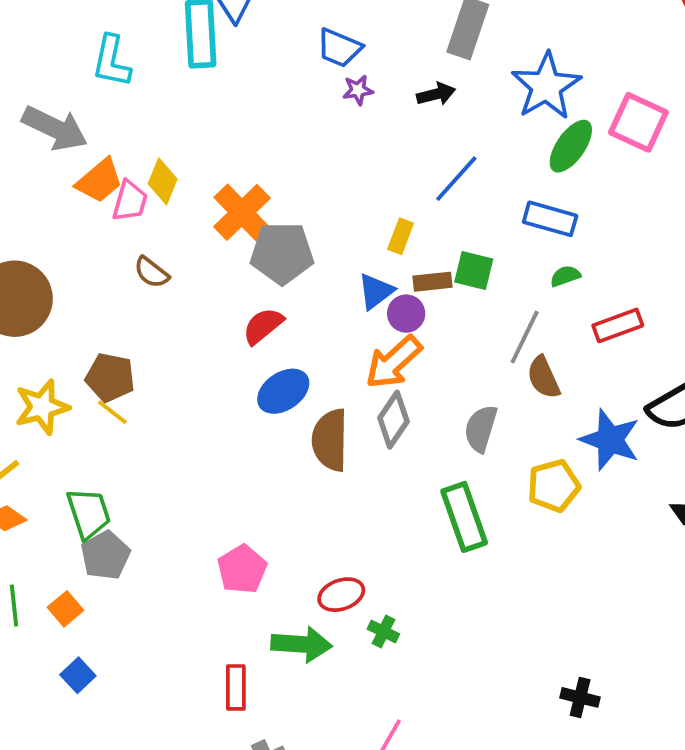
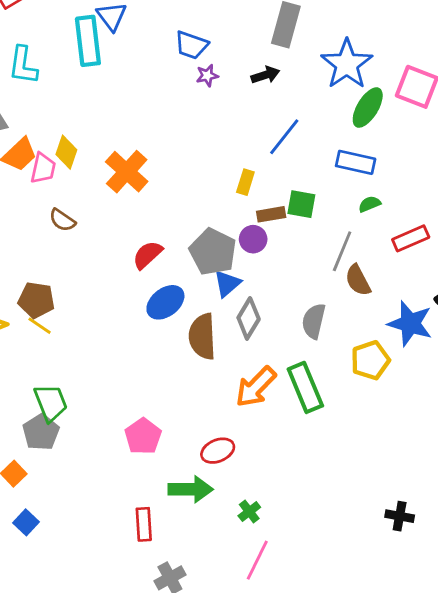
gray pentagon: (282, 253) -> (213, 252), moved, turned 30
blue triangle: (376, 291) -> (227, 284), moved
orange arrow: (394, 362) -> (256, 387), moved
green trapezoid: (89, 513) -> (51, 403), moved
green cross: (383, 631) -> (249, 512), moved, turned 30

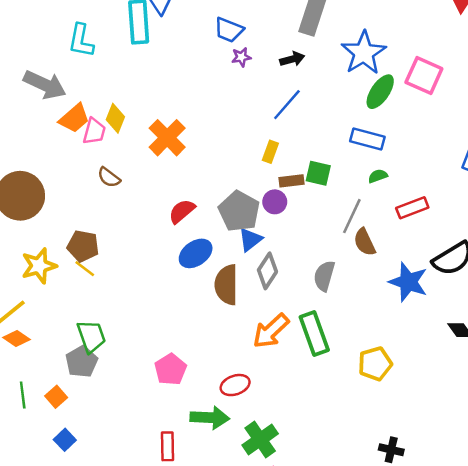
blue line: (284, 137) -> (287, 105), moved
yellow pentagon: (370, 360) -> (375, 364), moved
green cross: (249, 512) -> (260, 439), size x1.8

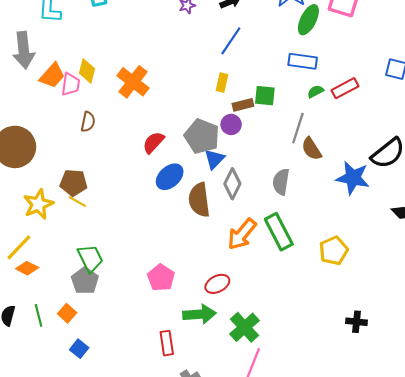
gray arrow: (45, 85) -> (24, 50), turned 66
brown semicircle: (109, 177) -> (88, 122), turned -108
red rectangle: (412, 208) -> (345, 88), moved

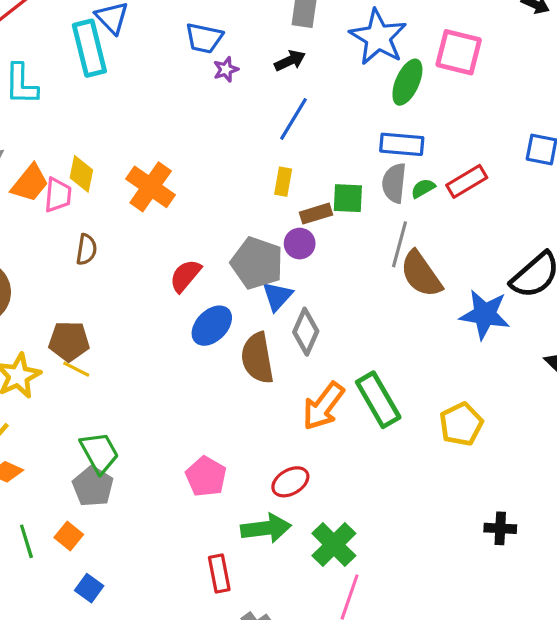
brown semicircle: (311, 149) -> (421, 274), size x1.4
gray semicircle: (281, 182) -> (394, 183), moved

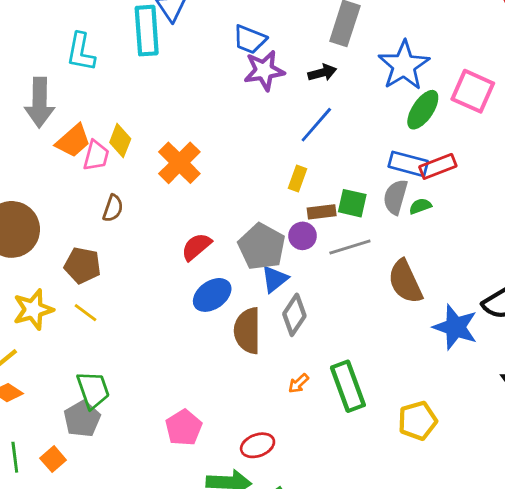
purple star: (226, 69) -> (264, 70), size x1.8
red rectangle: (467, 181) -> (438, 166), moved
gray line: (399, 244) -> (350, 247), moved, turned 48
brown pentagon: (69, 341) -> (82, 265), moved
orange arrow: (323, 406) -> (298, 383), size x0.5

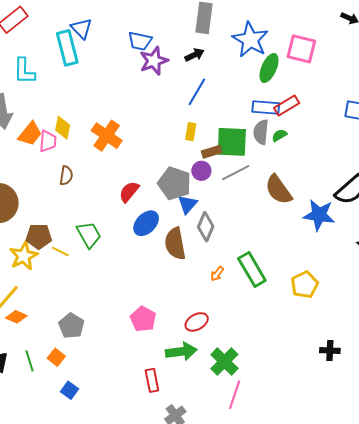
green square: (352, 203) -> (232, 142), size x1.6
brown pentagon: (82, 265) -> (39, 236), moved
green trapezoid: (93, 390) -> (89, 235), moved

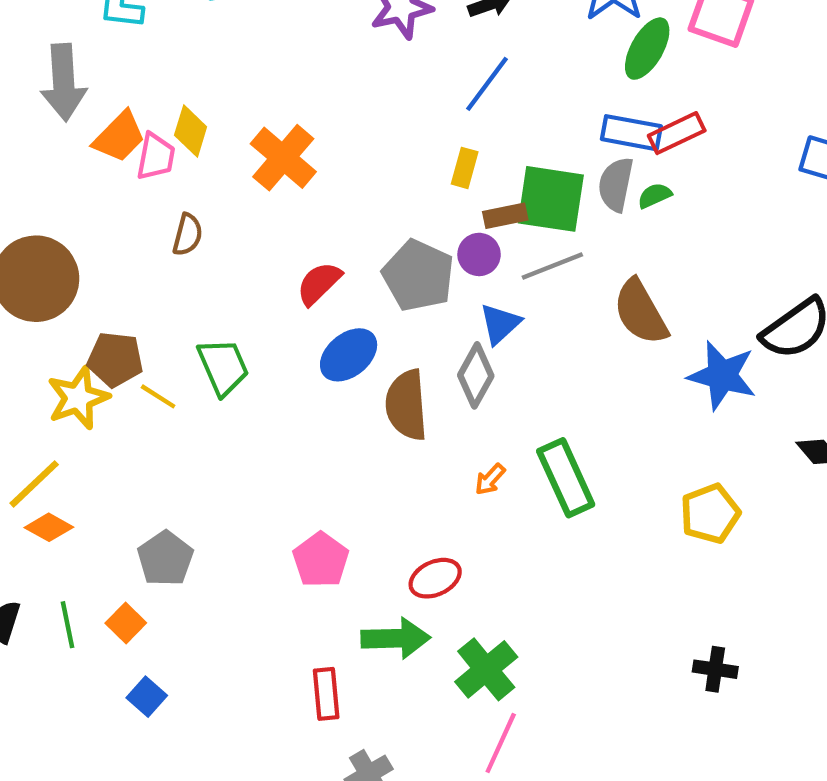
blue triangle: (187, 204) -> (500, 324), moved
yellow pentagon: (305, 285) -> (710, 514), moved

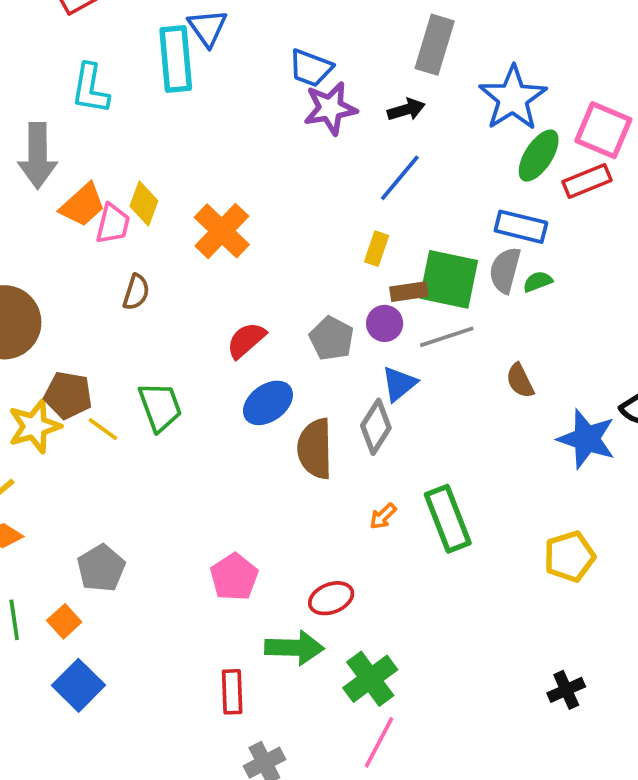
red rectangle: (677, 133) -> (587, 181), moved
gray pentagon: (418, 276) -> (332, 338), size x0.7
brown semicircle: (641, 312) -> (520, 381), size x0.6
black cross: (715, 669) -> (566, 690), turned -36
blue square: (147, 697) -> (78, 685), size x1.5

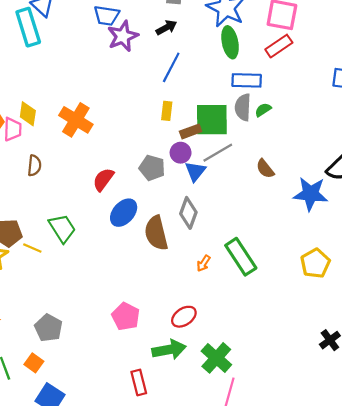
green ellipse: (539, 156) -> (230, 42), moved, turned -32
blue triangle: (399, 384) -> (195, 171), moved

